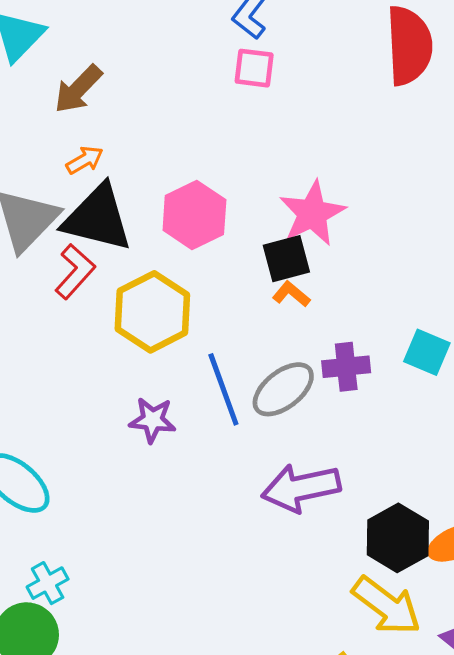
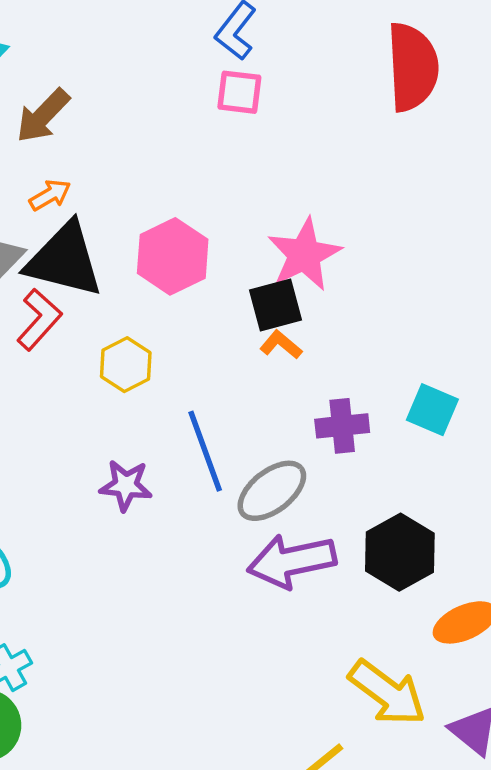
yellow hexagon: (152, 312) -> (126, 365), size x0.6
gray ellipse: (283, 389) -> (272, 491), moved
black hexagon: (398, 538) -> (400, 552), moved

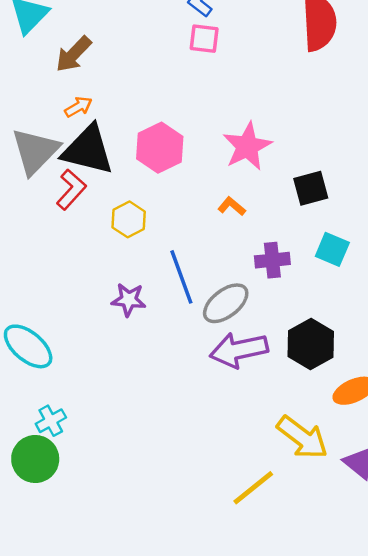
black square: (275, 305) -> (311, 188), moved

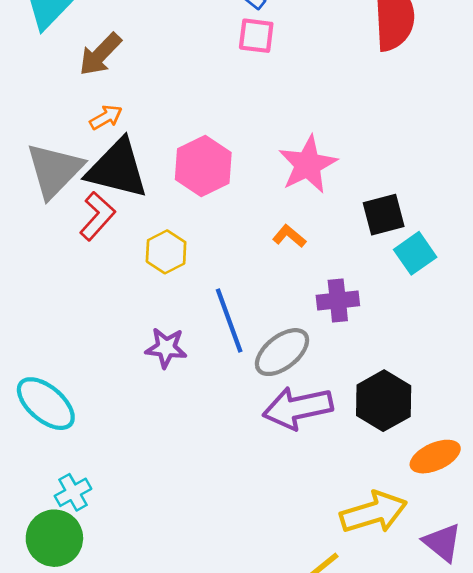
cyan square: (332, 249) -> (415, 253), moved, turned 32
yellow arrow: (302, 437) -> (374, 512), turned -54

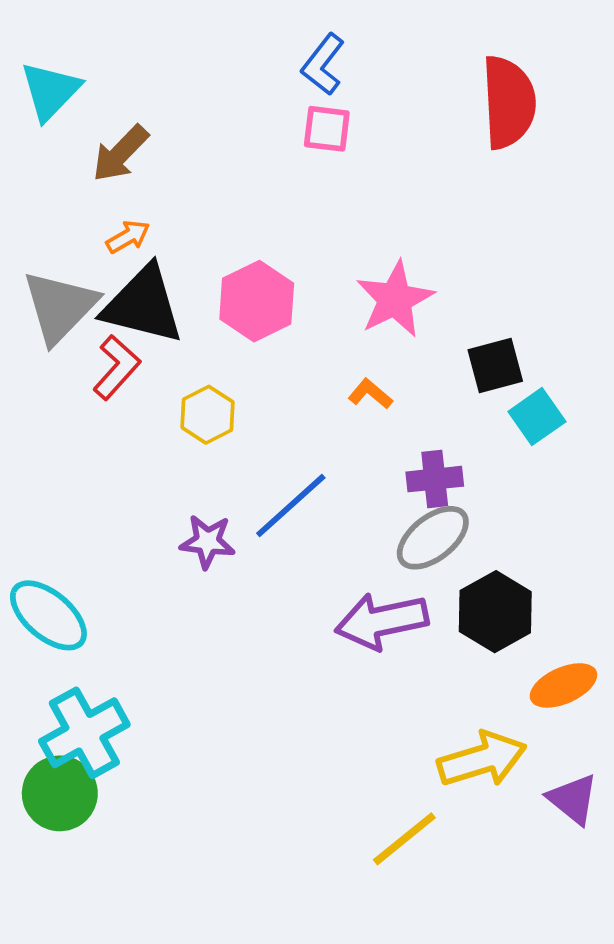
blue line: (229, 321) -> (291, 506), turned 68
gray ellipse: (282, 352) -> (433, 538), moved
cyan cross: (73, 492) -> (84, 733), size x1.8

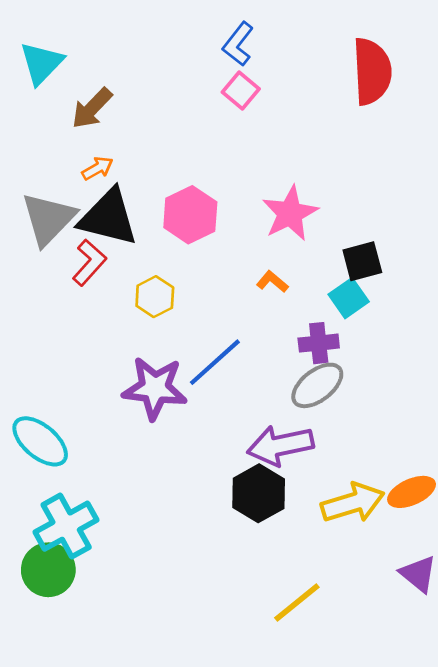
pink square: (327, 129) -> (241, 90), turned 33
cyan square: (537, 417) -> (349, 298), moved
purple star: (207, 542) -> (155, 388), size x1.6
black hexagon: (495, 612) -> (259, 493), moved
yellow arrow: (482, 759) -> (353, 503), moved

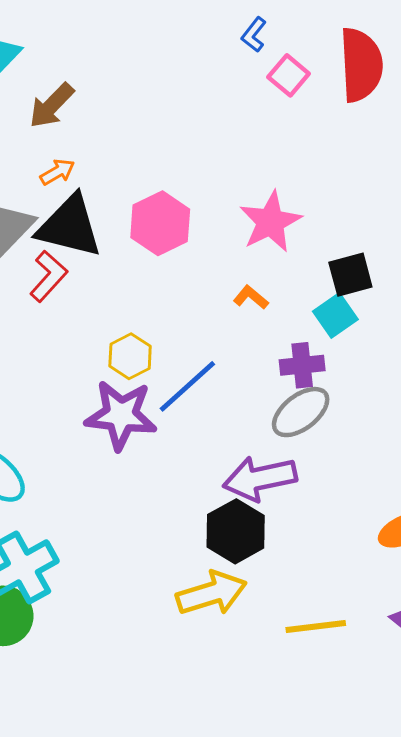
blue L-shape: (238, 44) -> (254, 35), moved, size x0.7
pink square: (241, 90) -> (289, 75), moved
yellow hexagon: (155, 297) -> (130, 356), moved
yellow arrow: (353, 503) -> (212, 593), moved
yellow line: (297, 603) -> (316, 626), moved, turned 32

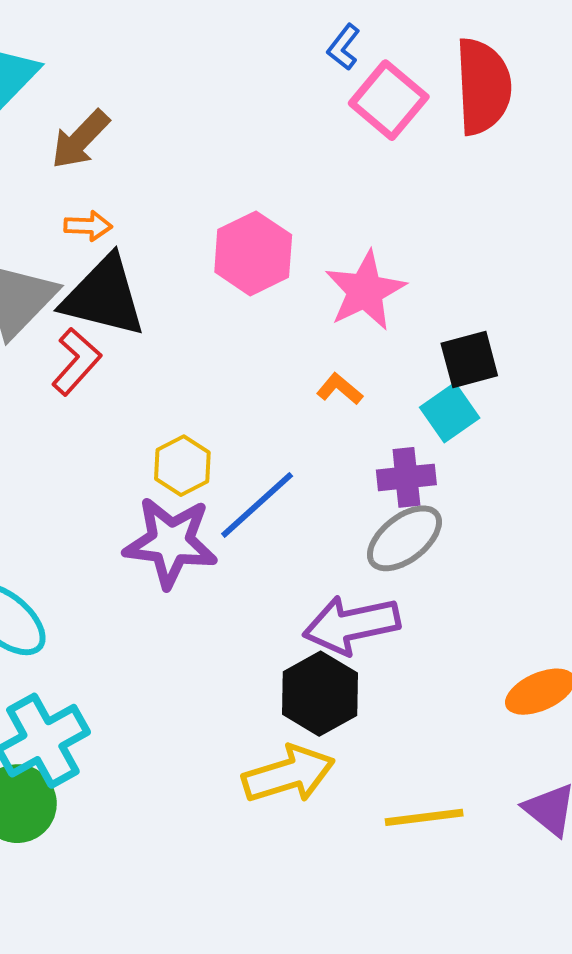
pink square: (289, 75) -> (389, 100), size x1.4
orange arrow: (58, 172) -> (88, 226), turned 32
pink hexagon: (160, 223) -> (253, 253), moved

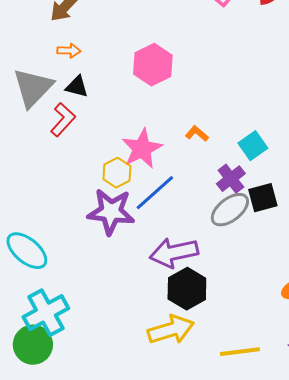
pink star: (365, 291) -> (142, 149), moved
black triangle: (104, 297) -> (77, 87), size x0.5
black square: (469, 360) -> (263, 198), moved
purple cross: (406, 477) -> (231, 179), turned -32
purple arrow: (351, 625) -> (174, 253), moved

